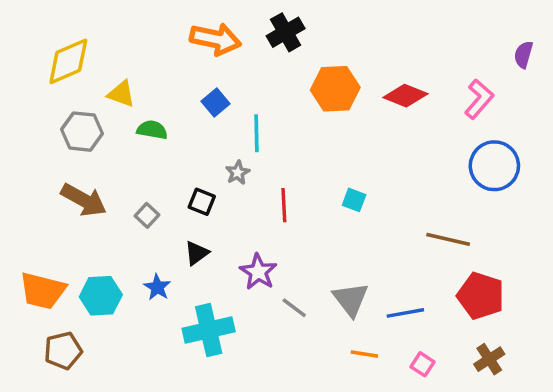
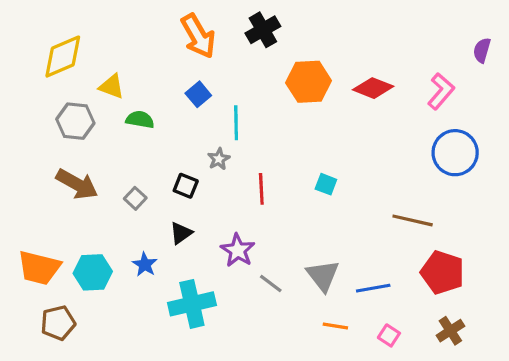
orange arrow: (215, 39) -> (198, 36), turned 48

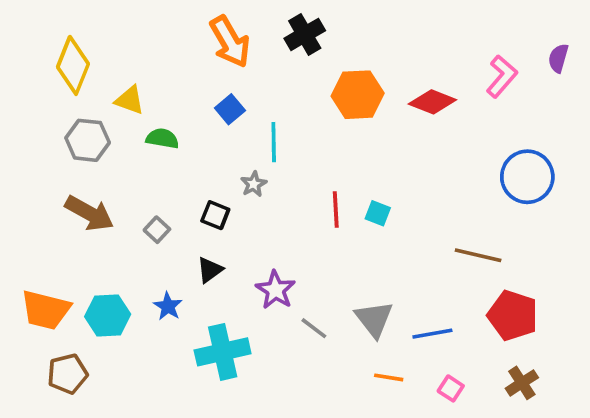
yellow diamond: (63, 57) -> (73, 65), turned -45
pink L-shape: (441, 91) -> (502, 76), moved
red line: (261, 189) -> (336, 210), moved

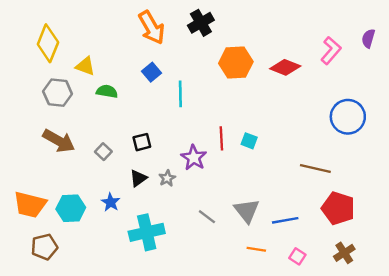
gray star: (254, 184) -> (167, 178), moved
black square: (215, 215) -> (142, 142), turned -36
purple star: (276, 290) -> (194, 158), moved

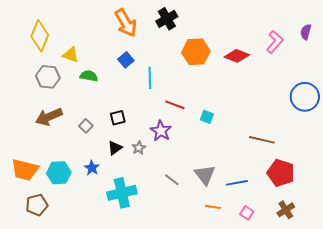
blue circle: (348, 117) -> (305, 97), moved
red line: (221, 138) -> (175, 105), moved, turned -66
brown arrow: (59, 141) -> (49, 117), turned 128

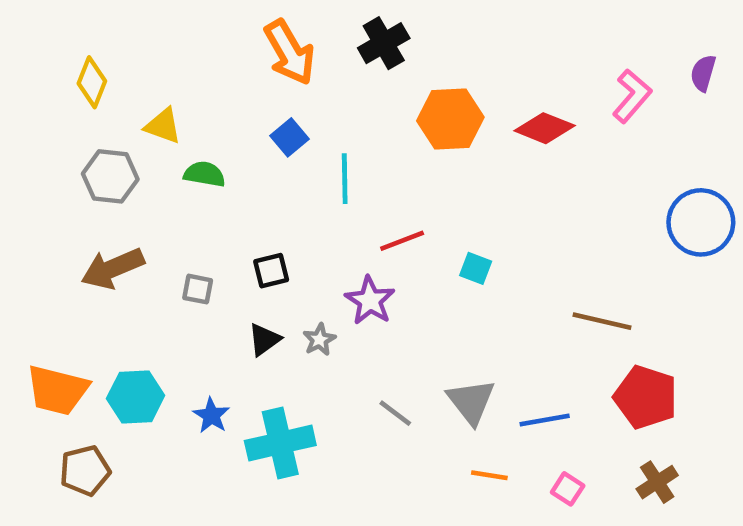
yellow diamond: (40, 36) -> (92, 82), size x0.7
red line: (175, 105) -> (402, 241), turned -42
gray square: (86, 126) -> (198, 289), turned -32
blue star: (92, 168) -> (211, 415), moved

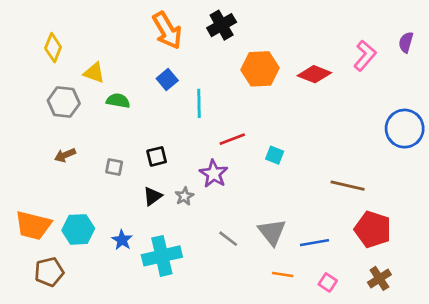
brown arrow: (113, 268) -> (65, 155), size x0.6

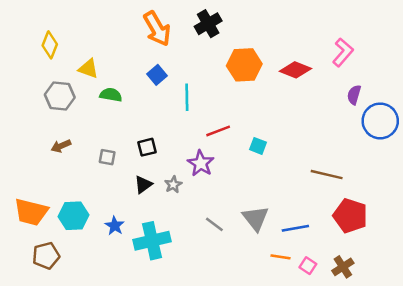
purple semicircle: (406, 42) -> (354, 95), moved
orange line: (283, 274) -> (280, 257), moved
brown cross: (379, 278) -> (343, 267), moved

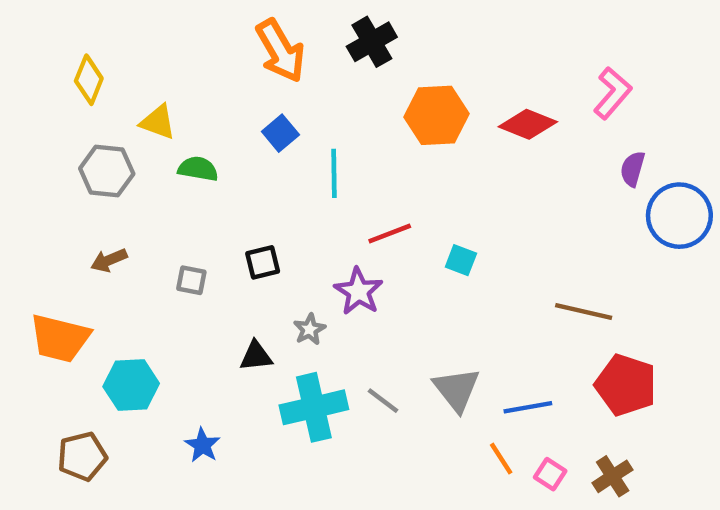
black triangle: (143, 185) -> (256, 356), moved, turned 30
orange trapezoid: (31, 212) -> (60, 338), moved
blue star: (115, 226) -> (202, 445), moved
cyan cross: (152, 241) -> (314, 407), moved
orange line: (280, 257) -> (501, 459), turned 48

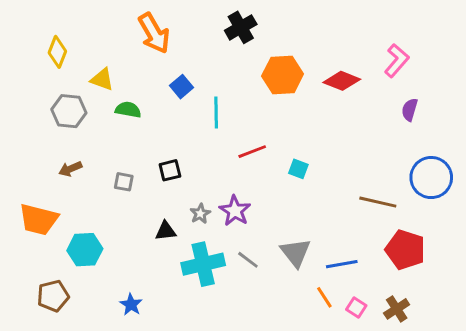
orange arrow: (280, 51) -> (154, 33), moved
blue circle: (679, 216) -> (431, 178), moved
purple star: (358, 291) -> (235, 211), moved
blue star: (202, 445) -> (131, 305), moved

